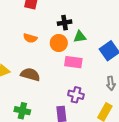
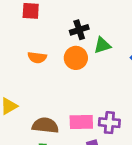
pink rectangle: (73, 62) -> (81, 122), moved
brown semicircle: (30, 74) -> (45, 125), moved

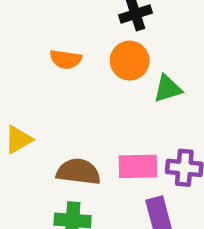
green triangle: (102, 45) -> (168, 89), moved

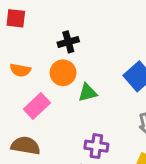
pink rectangle: (138, 166) -> (37, 106), moved, turned -45

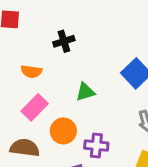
orange semicircle: (20, 70) -> (31, 71), moved
orange circle: (63, 73) -> (63, 131), moved

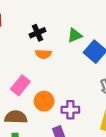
orange semicircle: (31, 71) -> (43, 54), moved
green triangle: (85, 92) -> (75, 35), moved

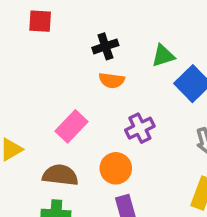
orange circle: (44, 101) -> (116, 168), moved
purple cross: (70, 110) -> (140, 128), moved, turned -30

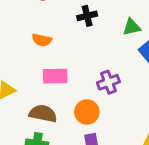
orange semicircle: (112, 80) -> (42, 40), moved
pink rectangle: (72, 126) -> (55, 76), turned 40

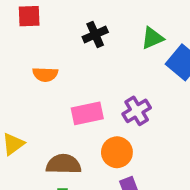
pink rectangle: (55, 76) -> (87, 113), moved

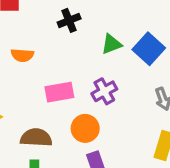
green triangle: (152, 38) -> (111, 44), moved

